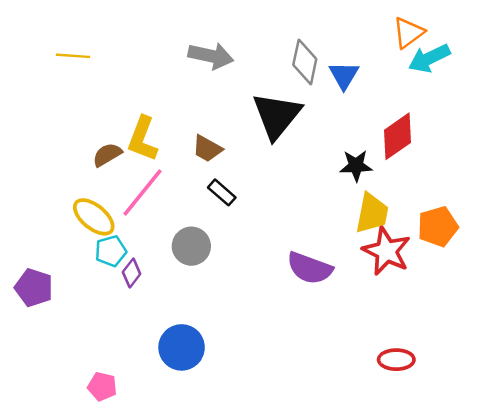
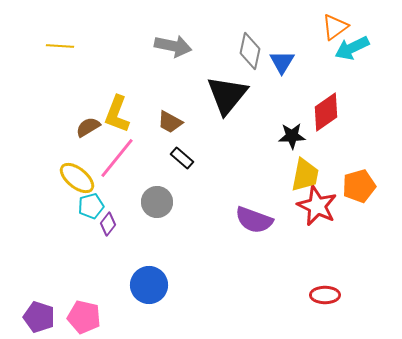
purple pentagon: (34, 288) -> (39, 317), moved
pink pentagon: (102, 386) -> (84, 317), size x1.4

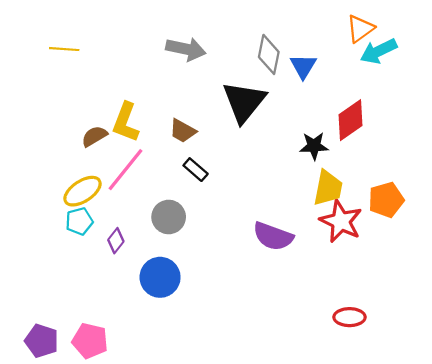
yellow ellipse: (77, 178) -> (83, 191), turned -72
cyan pentagon: (91, 206) -> (79, 221), moved
blue circle: (149, 285) -> (160, 277), moved

